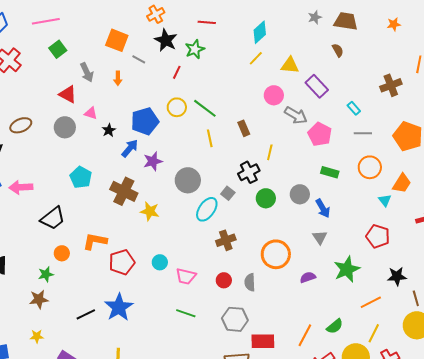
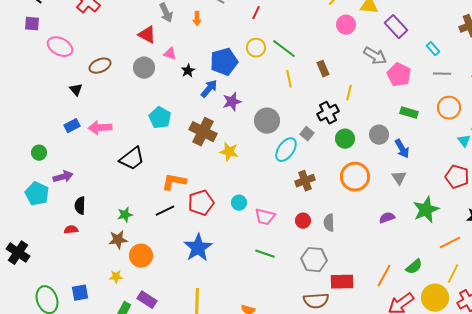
pink circle: (274, 95) -> (346, 25), moved
orange circle: (62, 253) -> (141, 256), moved, size x1.5
orange circle: (276, 254) -> (355, 177), moved
black line: (86, 314) -> (165, 211), moved

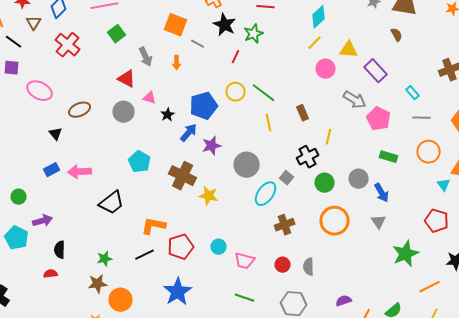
purple semicircle: (387, 218) -> (344, 301), moved

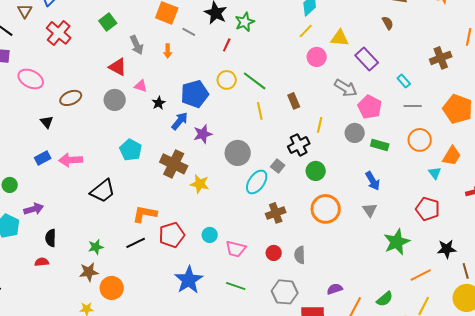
gray circle: (359, 179) -> (355, 133), moved
blue star: (178, 292) -> (189, 280), moved

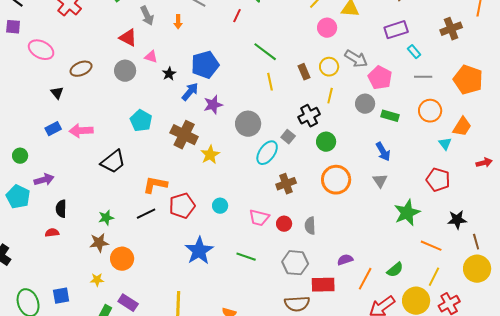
purple rectangle: (367, 59) -> (396, 30), moved, turned -65
yellow circle: (227, 80) -> (329, 67), moved
yellow star: (200, 184) -> (210, 155), turned 30
pink trapezoid: (236, 249) -> (259, 218), moved
orange line: (421, 275) -> (431, 246), turned 50

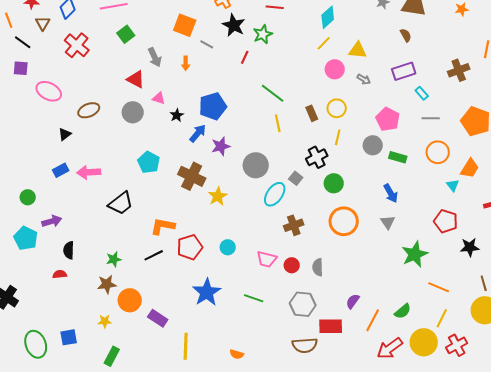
gray arrow: (356, 59) -> (364, 79), moved, size x0.6
black triangle: (57, 93) -> (65, 134), turned 32
black star: (457, 220) -> (470, 247), moved
purple semicircle: (345, 260) -> (353, 301), turned -35
purple rectangle: (128, 303) -> (158, 318), moved

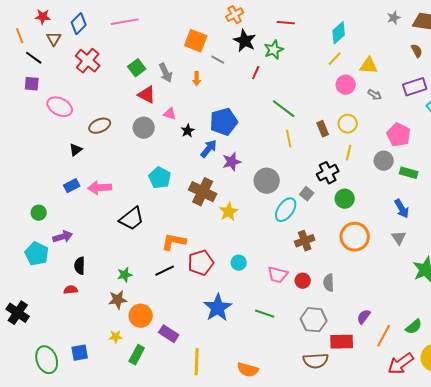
green square: (126, 34) -> (137, 68), moved
orange semicircle: (237, 354) -> (248, 370), size x1.5
green rectangle: (112, 356) -> (137, 355), moved

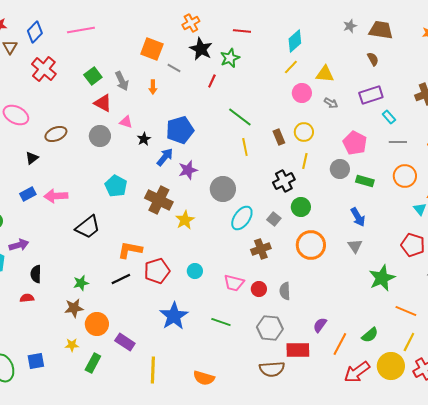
gray square: (307, 194) -> (274, 219), moved

